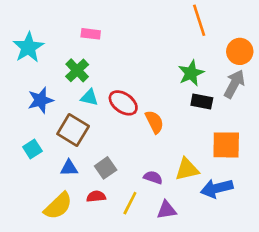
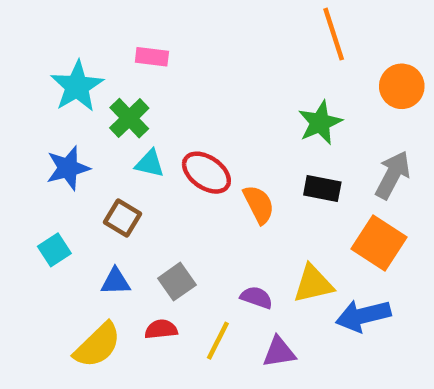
cyan star: (28, 47) -> (77, 86), moved
gray arrow: (234, 84) -> (393, 175), moved
black rectangle: (202, 102) -> (322, 188), moved
brown square: (73, 130) -> (122, 218), size x0.7
orange square: (226, 145) -> (379, 243), turned 32

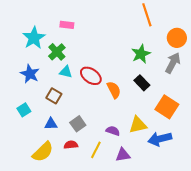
blue star: (68, 168) -> (30, 74), turned -30
gray arrow: (393, 175) -> (173, 63), moved
black rectangle: (322, 188) -> (142, 83), turned 35

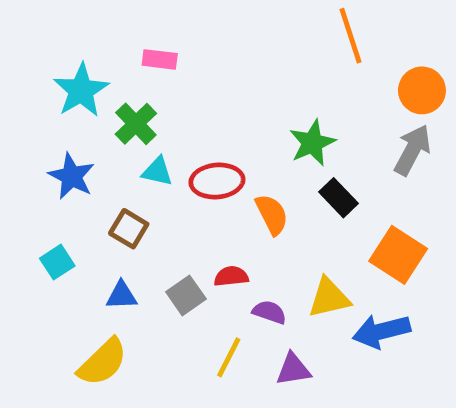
green star: (141, 54) -> (312, 143), moved
red ellipse: (91, 76) -> (217, 181), turned -40
red semicircle: (71, 145) -> (231, 276), moved

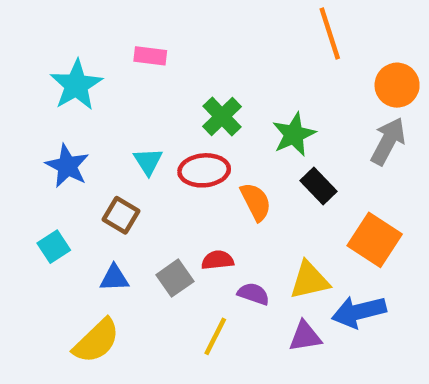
green cross: (136, 124) -> (222, 116), moved
cyan triangle: (157, 171) -> (148, 161), turned 44
purple triangle: (293, 369) -> (305, 336), moved

